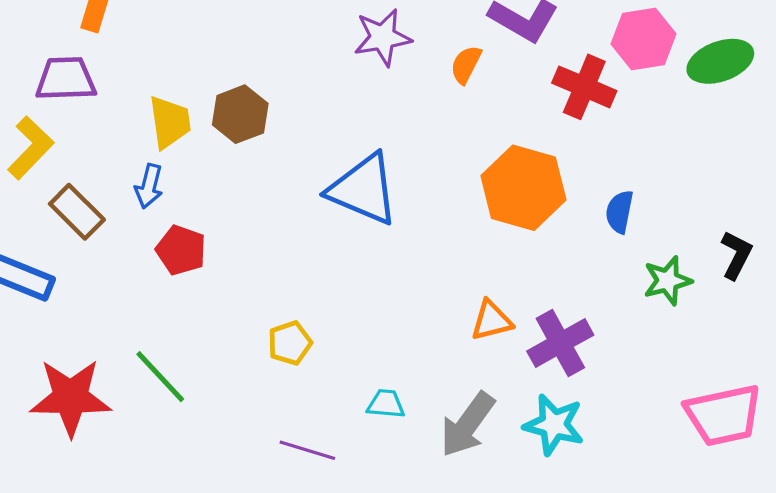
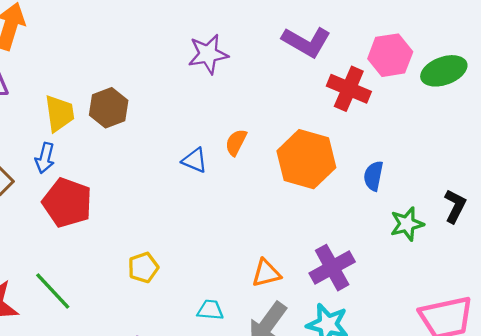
orange semicircle: (466, 65) -> (236, 142), moved
blue triangle: (363, 189) -> (195, 160), size x0.5
red pentagon: (181, 250) -> (67, 203), size x1.4
orange triangle: (491, 321) -> (266, 273), moved

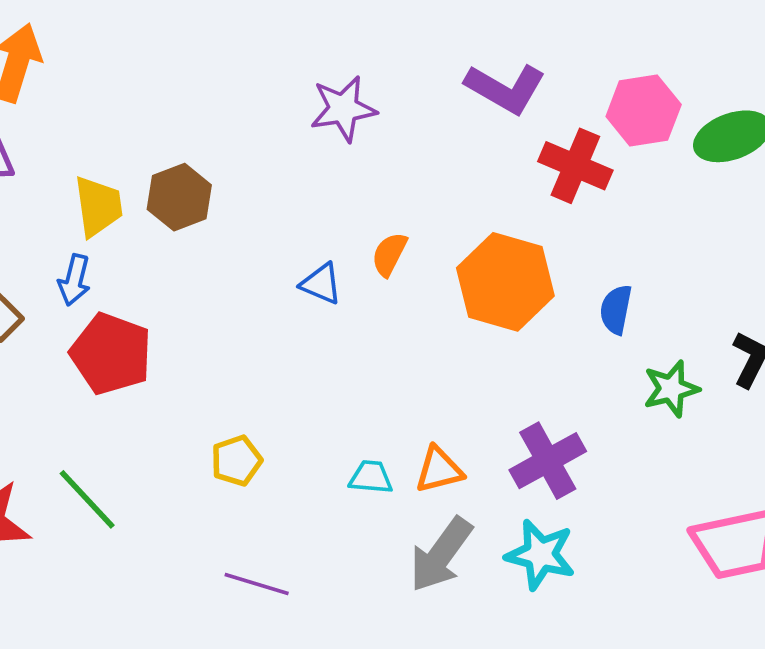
cyan trapezoid: (210, 310) -> (371, 477), moved

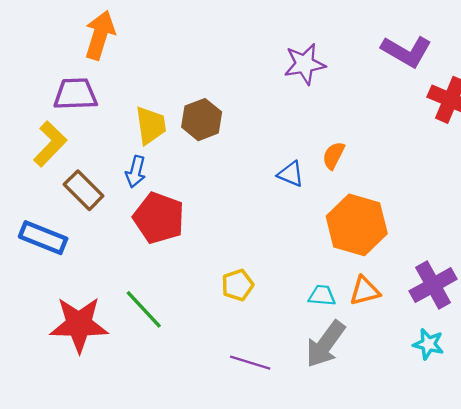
orange hexagon: (505, 282) -> (357, 225), moved
gray arrow: (441, 555) -> (325, 344), moved
cyan star: (540, 555) -> (428, 344), size x0.7

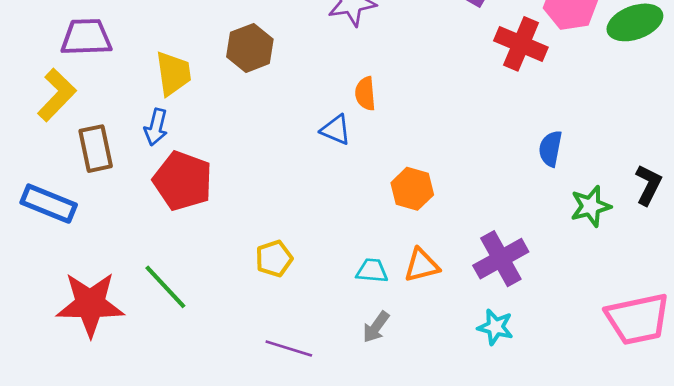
brown hexagon: (202, 120) -> (250, 48), moved
orange semicircle: (334, 155) -> (365, 94), moved, turned -32
brown rectangle: (84, 190) -> (96, 149), turned 33
orange hexagon: (357, 225) -> (412, 189), size x0.6
gray arrow: (325, 344) -> (376, 327), size x0.6

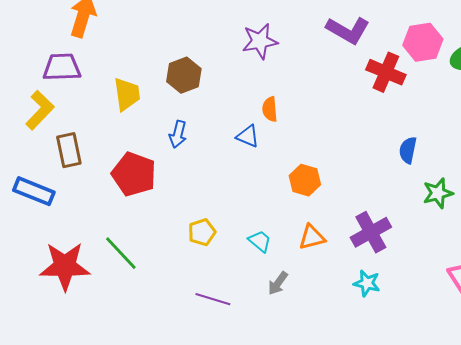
blue arrow: (156, 127) -> (178, 134), moved
cyan trapezoid: (372, 271) -> (260, 241), moved, turned 35

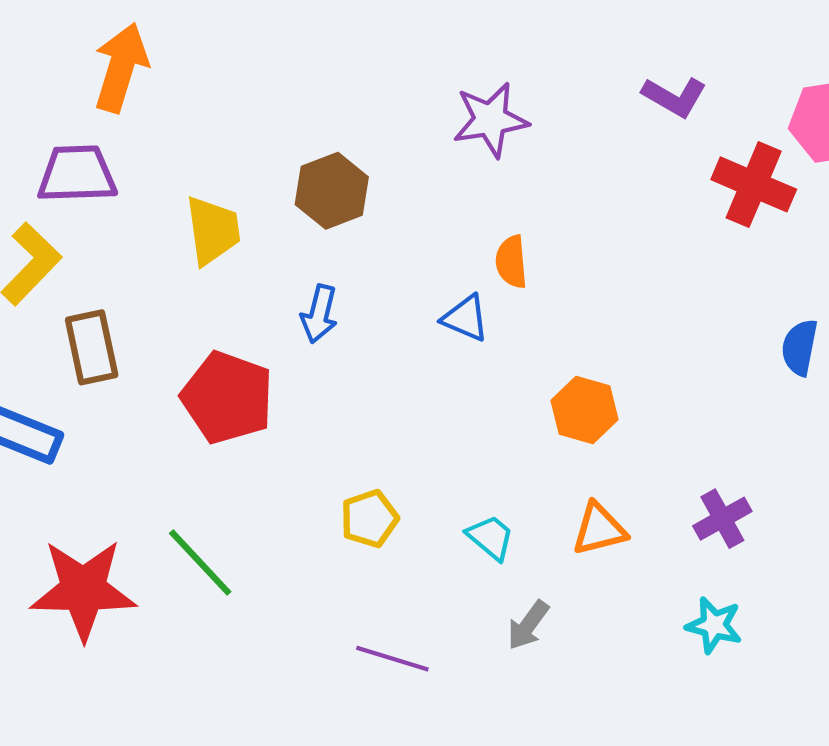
purple L-shape: (348, 30) -> (674, 97), size x0.7
purple cross: (371, 232) -> (722, 519), size x0.7

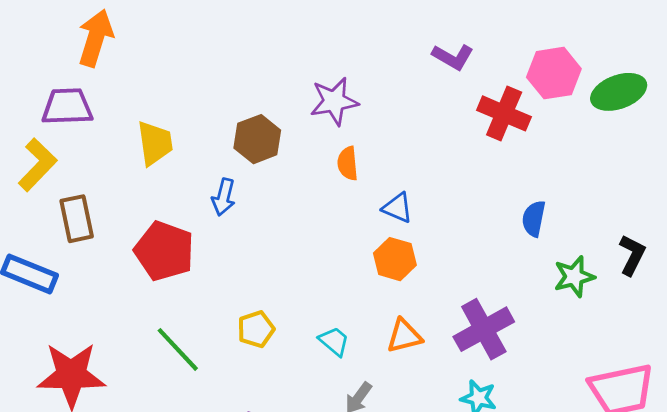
purple star: (491, 120) -> (334, 101), moved
brown hexagon: (332, 191) -> (257, 139), moved
blue triangle: (465, 318) -> (398, 208), moved
purple cross: (722, 519) -> (484, 329), size x1.6
green line: (200, 562) -> (178, 349), moved

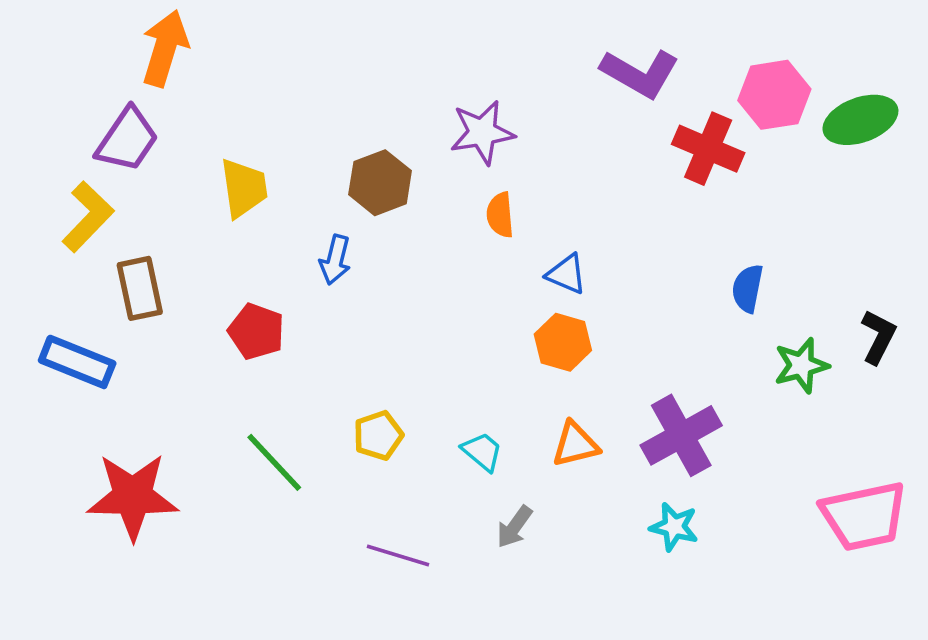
purple L-shape: (453, 57) -> (640, 73), size x1.4
purple trapezoid: (67, 107) -> (127, 140), turned 126
red pentagon: (164, 251) -> (256, 331), size x0.7

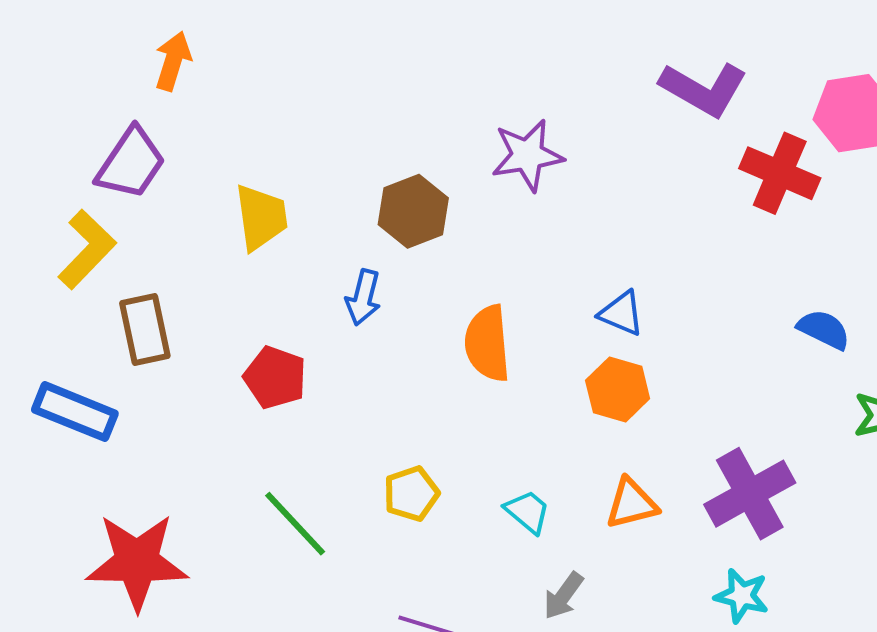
orange arrow: (165, 48) -> (173, 61), size x0.7
orange semicircle: (500, 215) -> (487, 343), moved, size x1.5
blue semicircle: (748, 288) -> (824, 329), turned 105

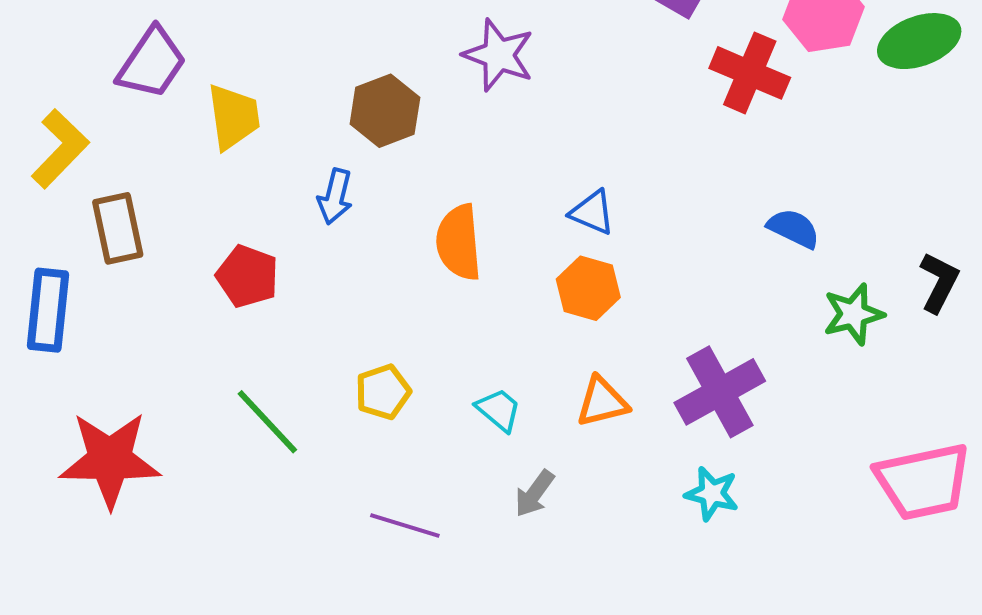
purple star: (527, 155) -> (499, 55), turned 30
purple trapezoid: (131, 163) -> (152, 63), moved
blue rectangle: (75, 412) -> (48, 310), turned 74

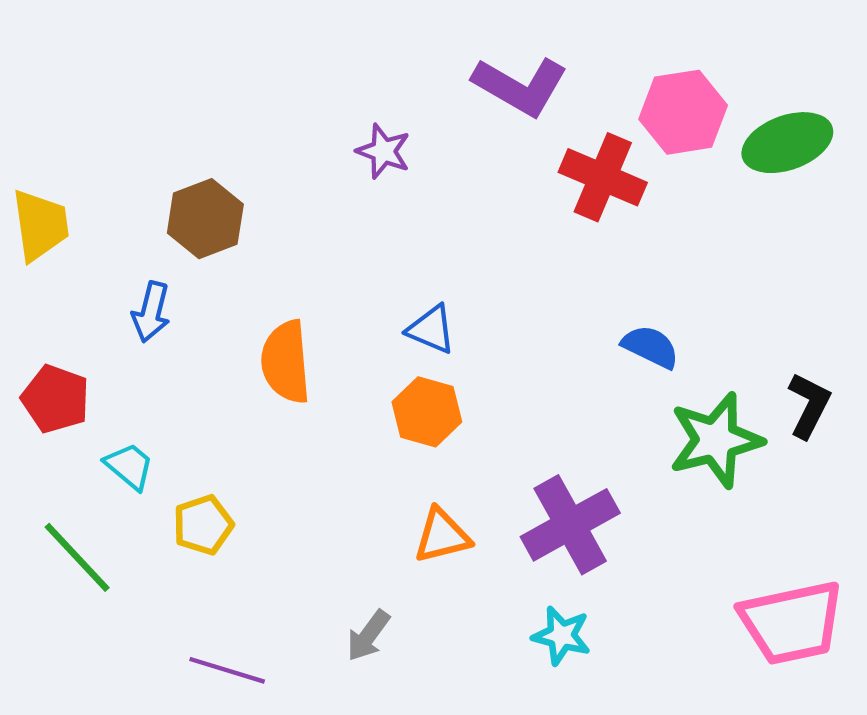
purple star: (499, 55) -> (383, 151), moved, size x0.7
green star: (853, 314) -> (716, 440), size x1.4
cyan trapezoid: (499, 410) -> (129, 466), moved

